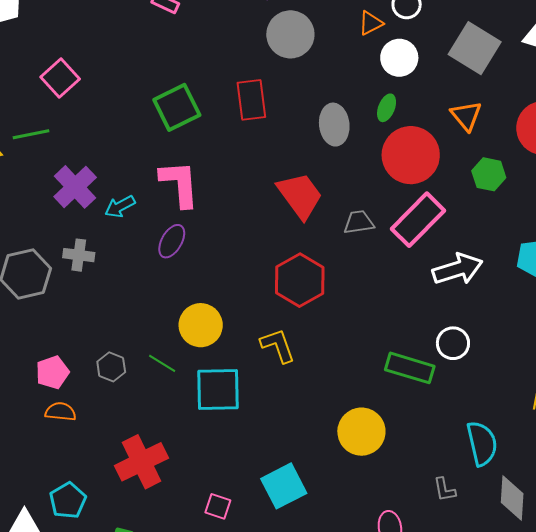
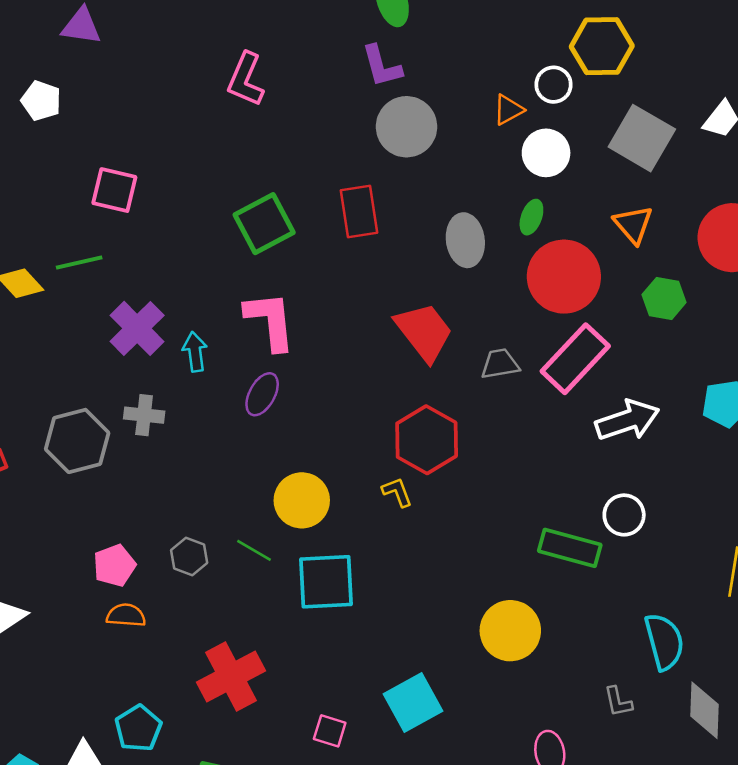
pink square: (60, 78) -> (114, 190), turned -33
cyan arrow: (120, 206) -> (195, 352), turned 112
yellow L-shape: (278, 346) -> (397, 492), moved, size x0.7

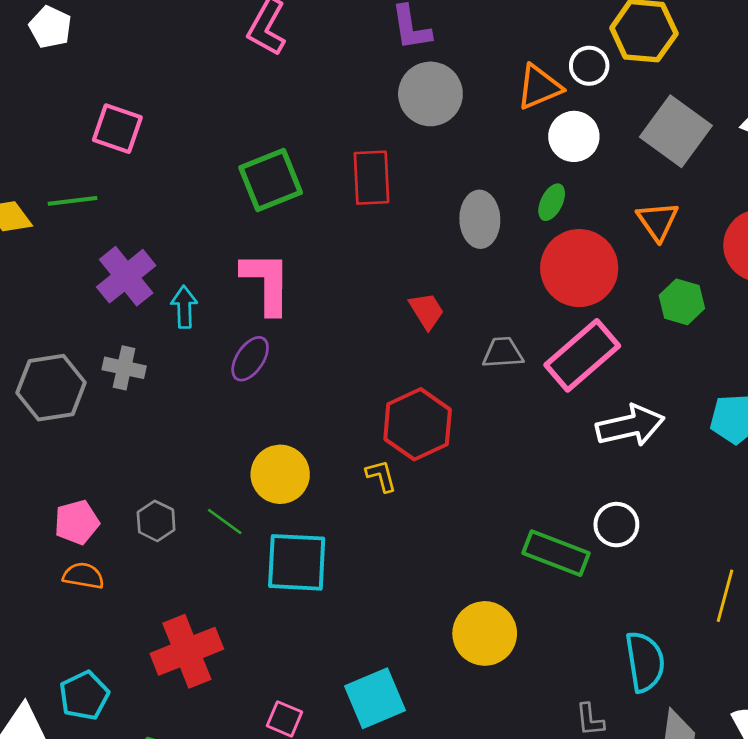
orange triangle: (508, 110) -> (539, 87), size x1.4
red trapezoid: (424, 332) -> (427, 311), size x0.6

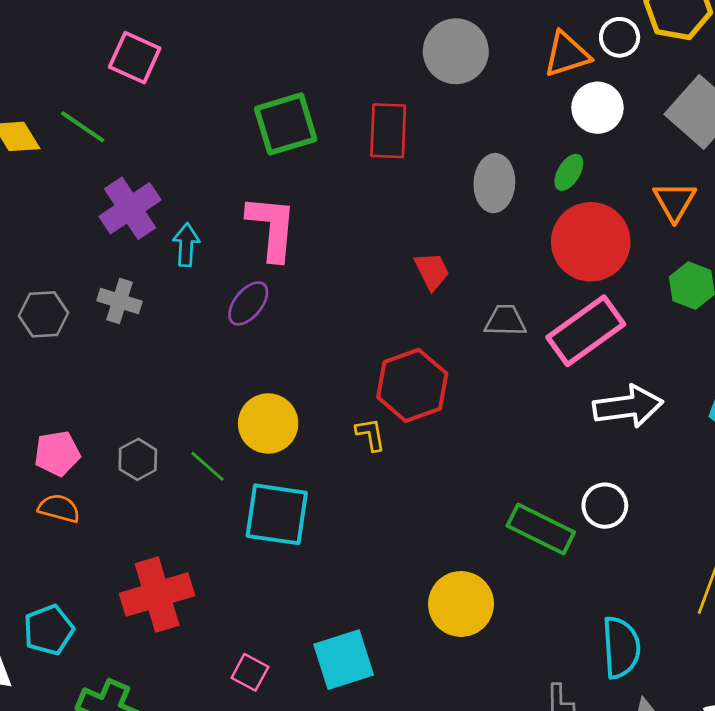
green line: (73, 201) -> (83, 127), turned 36
gray hexagon: (51, 388) -> (44, 314), size x0.7

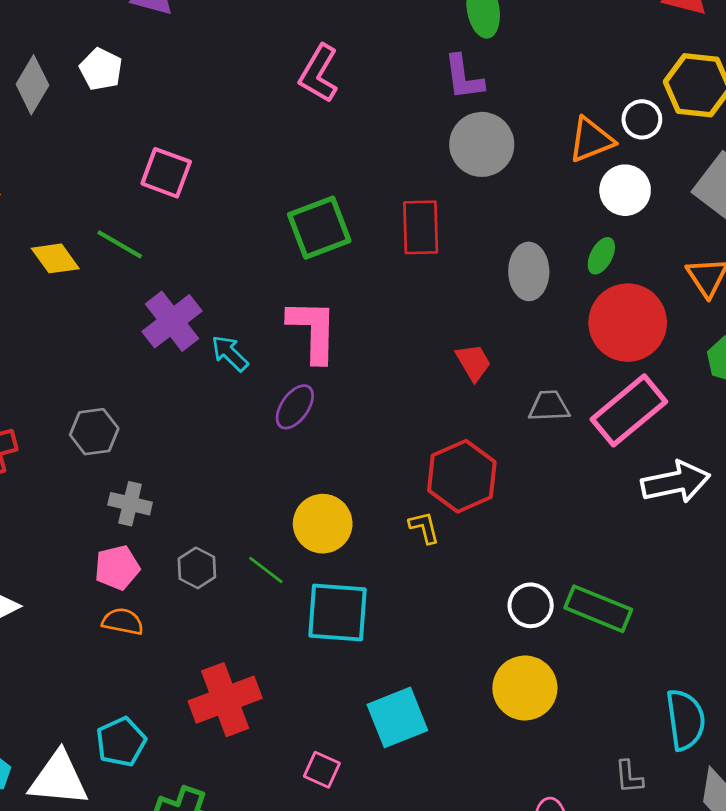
cyan arrow: (186, 245) -> (230, 353), turned -45
gray cross: (119, 301) -> (130, 504), moved
white circle: (605, 506) -> (531, 605), moved
cyan square: (344, 660) -> (397, 717), moved

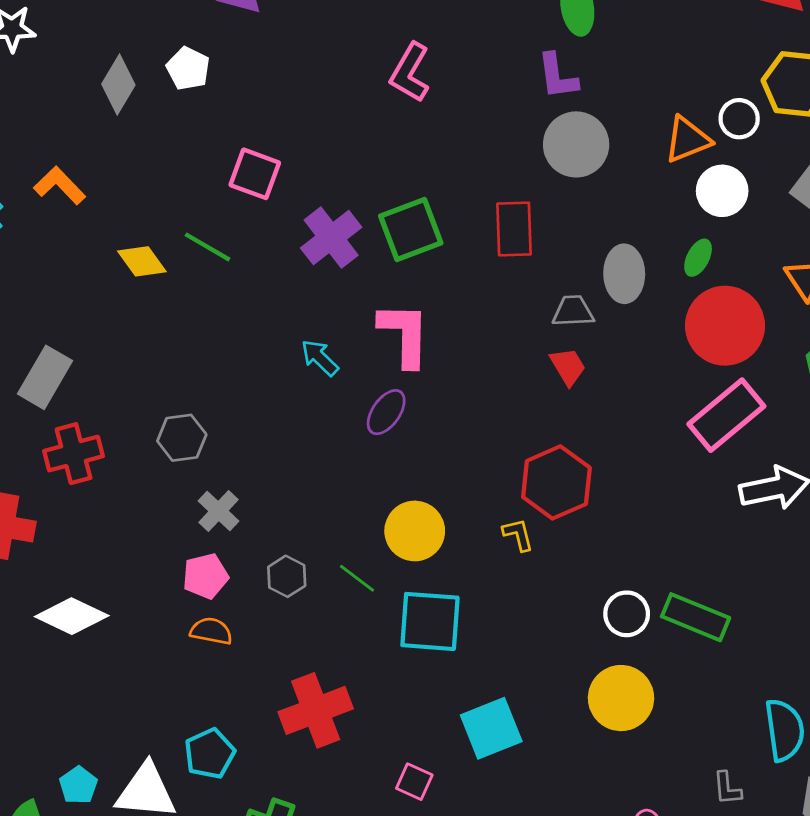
purple cross: (172, 321) -> (331, 238), moved
gray trapezoid: (549, 406) -> (573, 311), moved
gray cross: (130, 504) -> (219, 511), turned 30

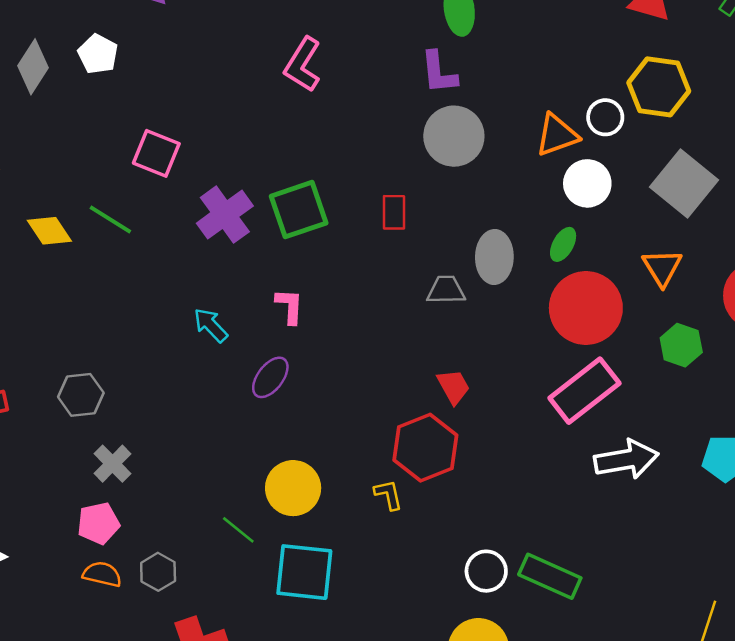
red rectangle: (514, 229) -> (394, 212), size x0.7
pink L-shape: (404, 334) -> (290, 306), size x0.6
red trapezoid: (568, 366) -> (453, 387), moved
gray hexagon: (287, 576) -> (158, 572), moved

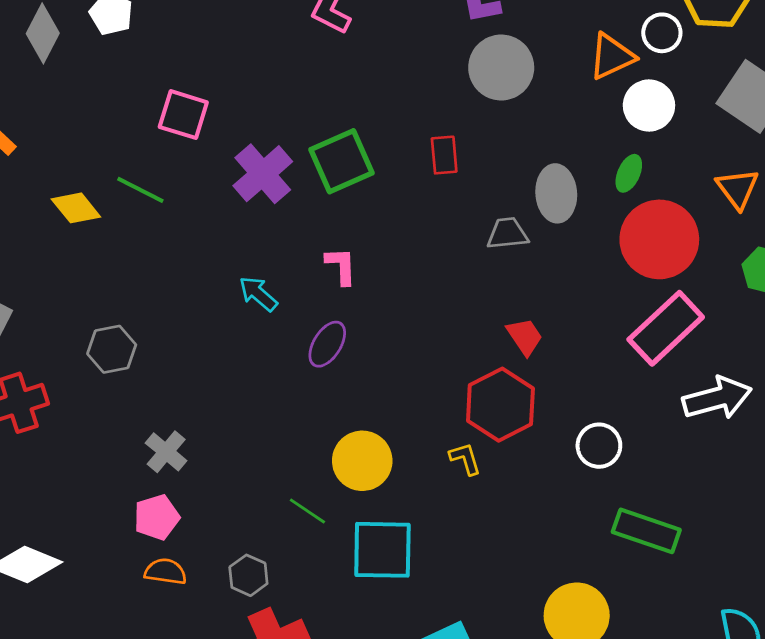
gray hexagon: (81, 395) -> (112, 349), moved
white circle: (486, 571) -> (599, 446), moved
gray hexagon: (158, 572) -> (248, 575), moved

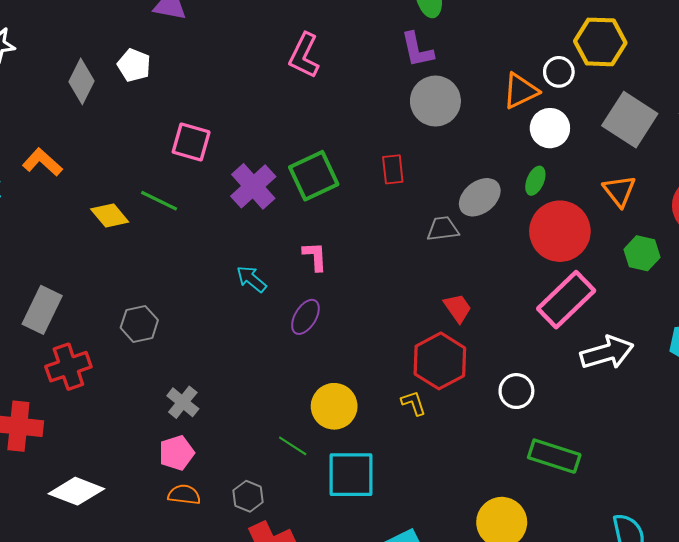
gray ellipse: (556, 193) -> (480, 197), turned 57

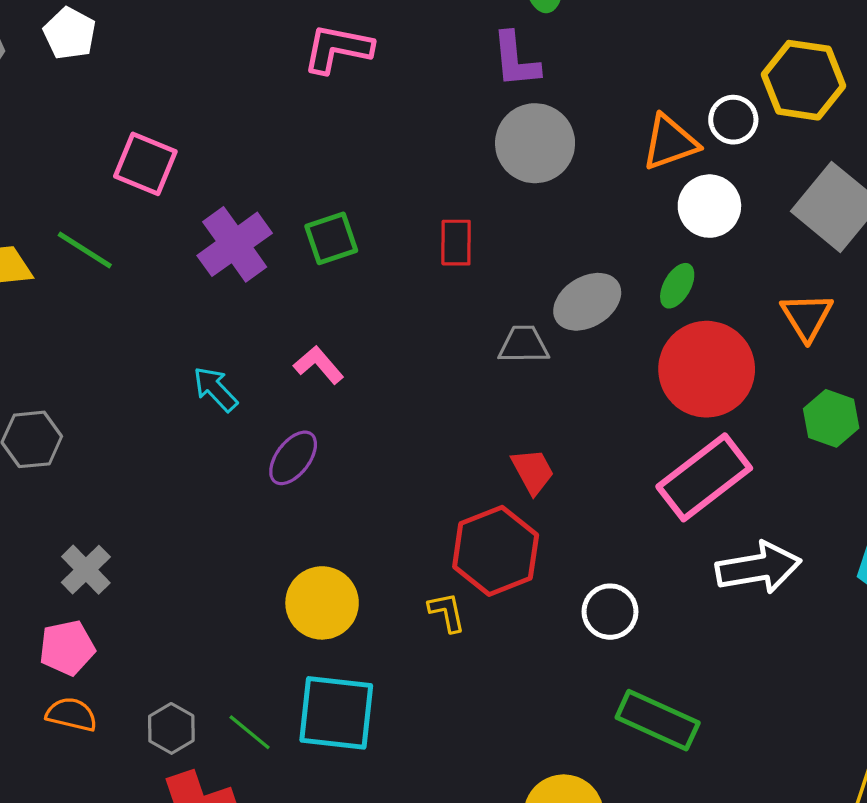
pink L-shape: (304, 56) -> (338, 49), turned 69
green square: (314, 176) -> (331, 238), size x0.7
pink L-shape: (315, 256) -> (319, 365), turned -44
green line: (293, 446) -> (250, 732), moved

